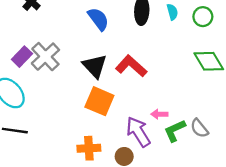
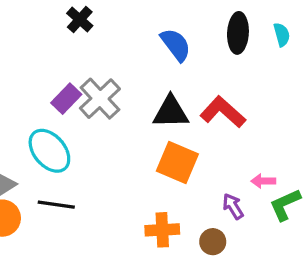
black triangle: (95, 66) -> (171, 112), turned -48
purple arrow: (138, 132) -> (233, 206), size x0.6

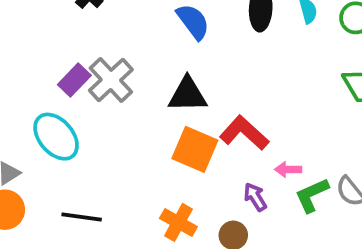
red L-shape: (223, 112) -> (244, 133), moved
black line: (56, 205) -> (82, 217), moved
orange cross: (162, 230) -> (178, 222), turned 32

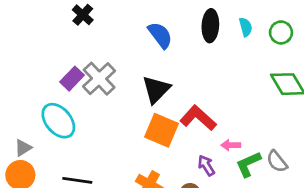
black triangle: (188, 95) -> (156, 89), turned -44

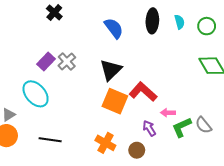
gray cross: (99, 79) -> (67, 62), size x0.7

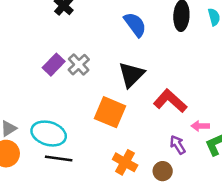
cyan ellipse: (36, 94) -> (49, 134), moved, turned -32
orange square: (115, 101) -> (110, 112), moved

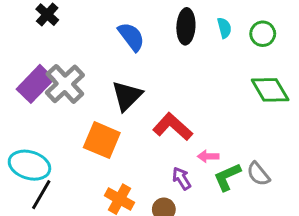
purple rectangle: (54, 65) -> (35, 84), size x1.4
gray cross: (79, 65) -> (65, 84), size x1.5
black line: (59, 159) -> (41, 195), turned -68

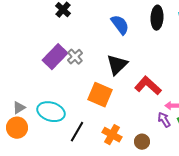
gray cross: (65, 84) -> (75, 57), size x0.6
purple arrow: (182, 178) -> (164, 120), moved
black line: (41, 195) -> (77, 132), moved

